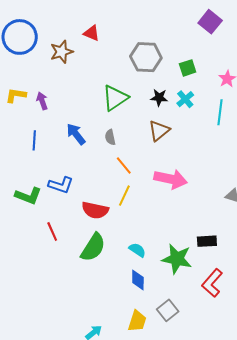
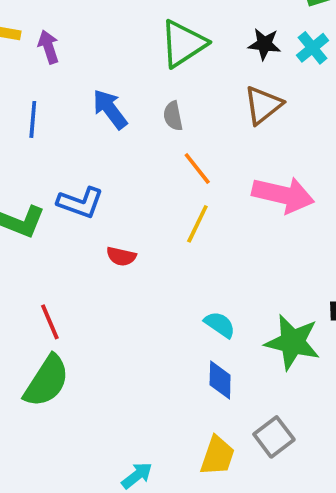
red semicircle: (95, 210) -> (121, 256), moved, size x0.6
red line: (52, 232) -> (50, 322), moved
green semicircle: (93, 247) -> (47, 381), moved

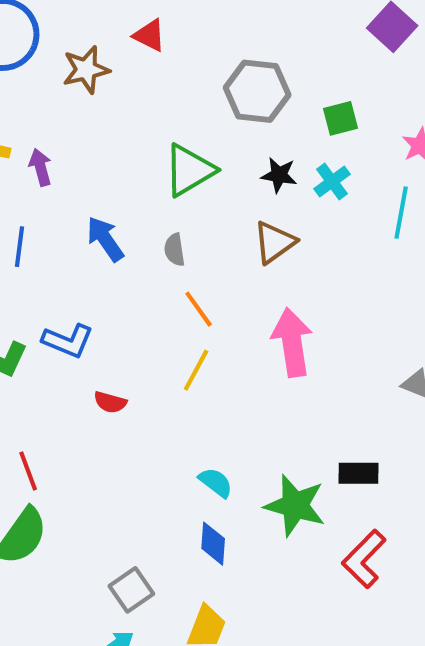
pink arrow: (283, 195) -> (292, 342), turned -114
gray square: (274, 437) -> (131, 590), moved

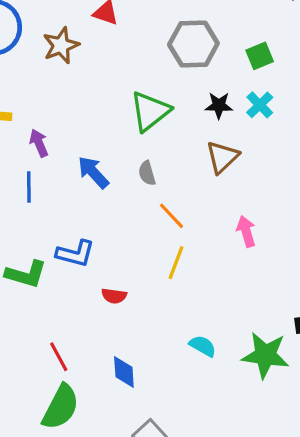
purple arrow: (40, 167) -> (39, 143), moved
pink arrow: (292, 342) -> (246, 231), size x0.6
blue diamond: (213, 544) -> (124, 372), moved

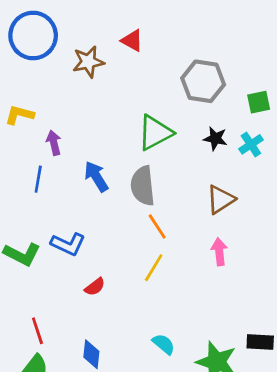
brown triangle: (222, 157) -> (221, 199), moved
gray semicircle: (147, 173) -> (143, 186), size x1.8
red semicircle: (114, 296) -> (95, 287), turned -55

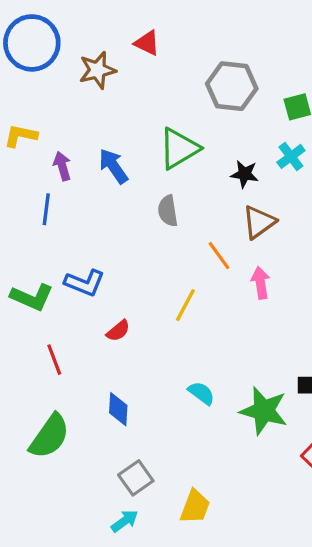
black star: (215, 138) -> (245, 174), moved
blue arrow: (96, 177) -> (113, 166), moved
gray semicircle: (143, 186) -> (168, 211), size x0.7
orange line: (157, 227) -> (219, 256), moved
red line: (37, 331) -> (54, 360), moved

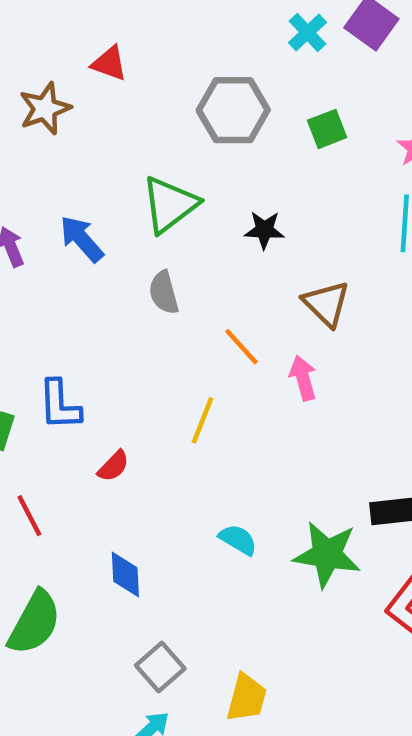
cyan cross: (291, 156) -> (307, 32), moved
brown triangle: (259, 222) -> (326, 304), moved, turned -33
blue L-shape: (85, 283) -> (60, 405), turned 72

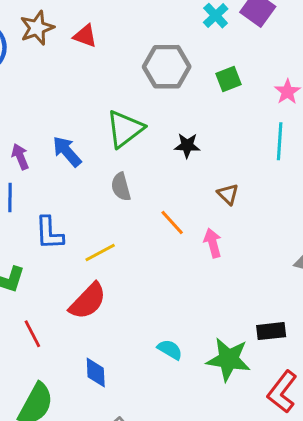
brown star: (45, 109) -> (37, 28), moved
brown triangle: (326, 304) -> (228, 194), size x0.7
blue L-shape: (60, 405) -> (49, 233), moved
yellow line: (202, 420) -> (100, 253), moved, turned 40
red semicircle: (113, 466) -> (88, 301), size x1.8

